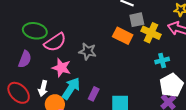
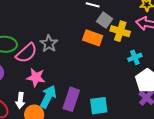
gray square: (137, 20) -> (105, 20), turned -35
gray star: (88, 51) -> (49, 44), moved, turned 30
purple rectangle: (94, 94) -> (71, 99), size x1.6

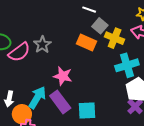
cyan cross: (135, 57) -> (127, 65), size x1.6
pink star: (36, 77) -> (63, 76), moved
purple rectangle: (71, 99) -> (60, 102), turned -60

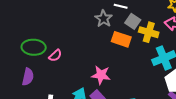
gray star: (42, 45) -> (104, 19), moved
pink semicircle: (19, 52) -> (55, 56), size x0.6

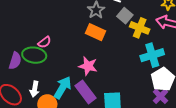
orange rectangle: (121, 39) -> (96, 32), moved
green ellipse: (34, 47) -> (34, 55), moved

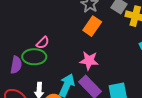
orange rectangle: (96, 32) -> (92, 26), turned -72

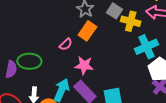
pink semicircle: (43, 43) -> (66, 44), moved

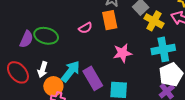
orange rectangle: (87, 31) -> (110, 20), turned -60
pink star: (84, 65) -> (122, 53), moved, turned -30

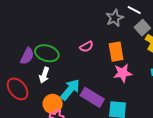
orange rectangle: (110, 20) -> (116, 52), moved
white arrow: (43, 70) -> (44, 75), moved
purple rectangle: (93, 78) -> (92, 97), turned -30

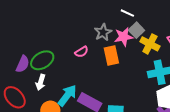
gray star: (115, 18) -> (103, 32), moved
green ellipse: (47, 53) -> (42, 60), turned -45
pink star: (123, 73) -> (124, 37), moved

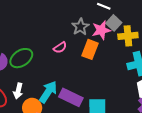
yellow cross: (150, 44) -> (128, 36), turned -30
orange rectangle: (111, 55) -> (90, 49), turned 36
white arrow: (41, 82) -> (18, 91), moved

